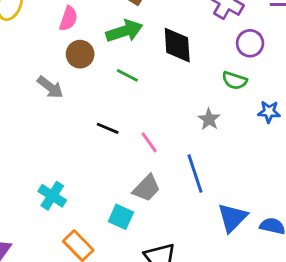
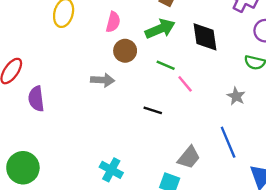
gray arrow: (50, 87) -> (103, 80), turned -30
pink line: (149, 142) -> (185, 84), moved

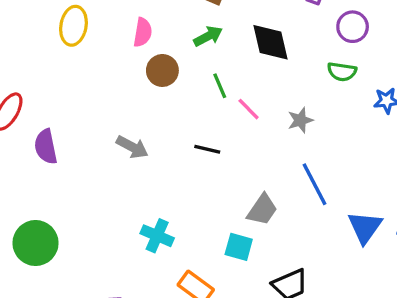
green arrow: (160, 29) -> (208, 36), size x0.7
green line: (166, 65) -> (220, 86), turned 48
gray arrow: (103, 80) -> (132, 147), moved, turned 30
gray star: (236, 96) -> (300, 120), moved, turned 30

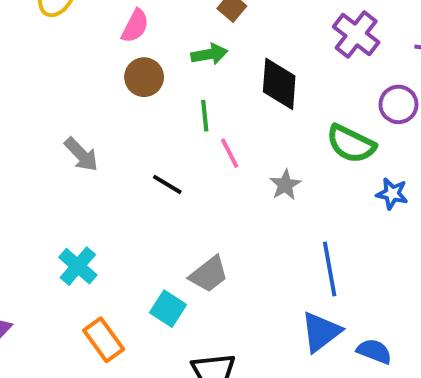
purple circle: (353, 27) -> (398, 104), moved
green semicircle: (342, 72) -> (351, 144), size x1.4
gray star: (300, 120) -> (285, 185), turned -30
blue line: (314, 184) -> (330, 269), moved

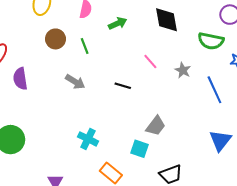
green arrow: (209, 54) -> (118, 23), moved
brown circle: (144, 77) -> (55, 39), moved
green line: (205, 116) -> (85, 46), moved
blue line: (330, 269) -> (214, 90), moved

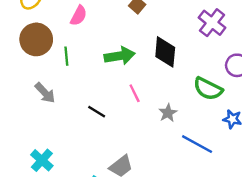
green arrow: (118, 23) -> (120, 56), moved, size x1.4
brown circle: (55, 39) -> (36, 39), size x1.4
blue line: (214, 90) -> (197, 144), turned -52

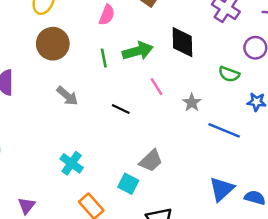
pink semicircle: (79, 16) -> (107, 15), moved
green line: (66, 56) -> (104, 58), moved
green semicircle: (208, 89) -> (229, 74), size x0.7

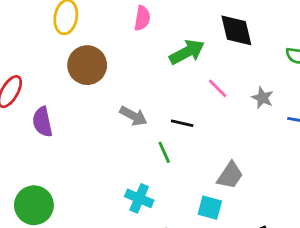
green line: (104, 58) -> (164, 152), moved
gray arrow: (67, 96) -> (133, 116), moved

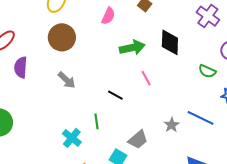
gray star: (263, 98) -> (172, 125), moved
gray arrow: (133, 116) -> (67, 80), moved
green line: (164, 152) -> (97, 121), moved

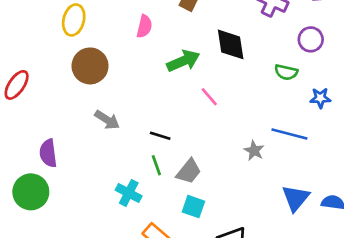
purple semicircle: (21, 67) -> (48, 153), moved
black line: (115, 95) -> (160, 136), moved
gray trapezoid: (138, 140) -> (189, 171), moved

